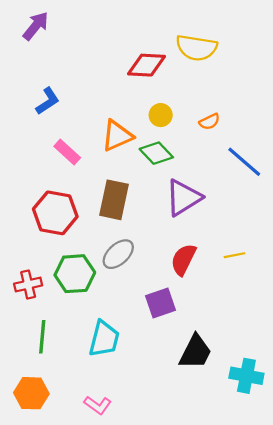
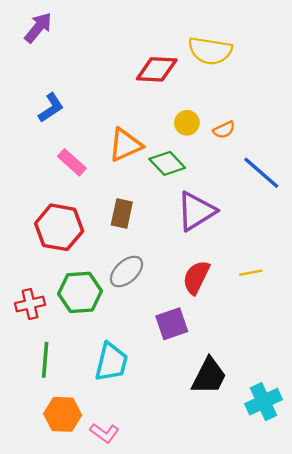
yellow circle: (161, 115) -> (187, 123), moved
brown rectangle: (114, 200) -> (122, 213), size x0.7
cyan cross: (246, 376) -> (264, 402), turned -36
orange hexagon: (31, 393) -> (63, 414), moved

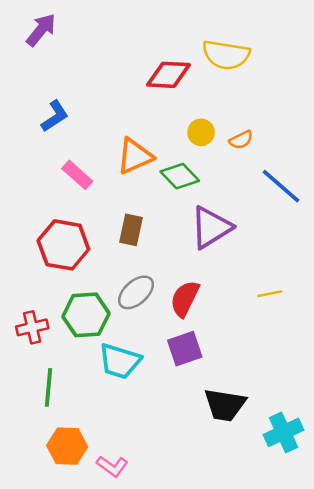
red semicircle: (196, 277) -> (185, 299), moved
cyan trapezoid: (111, 362) -> (120, 361), moved, turned 93
black trapezoid: (209, 376) -> (225, 405), turned 72

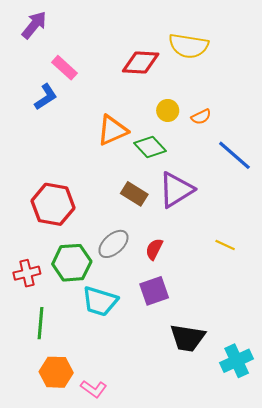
pink rectangle: (77, 175) -> (64, 68), moved
brown rectangle: (131, 230) -> (134, 194), moved, turned -70
yellow line: (270, 294) -> (225, 245), turned 36
red semicircle: (185, 299) -> (154, 249), size x0.7

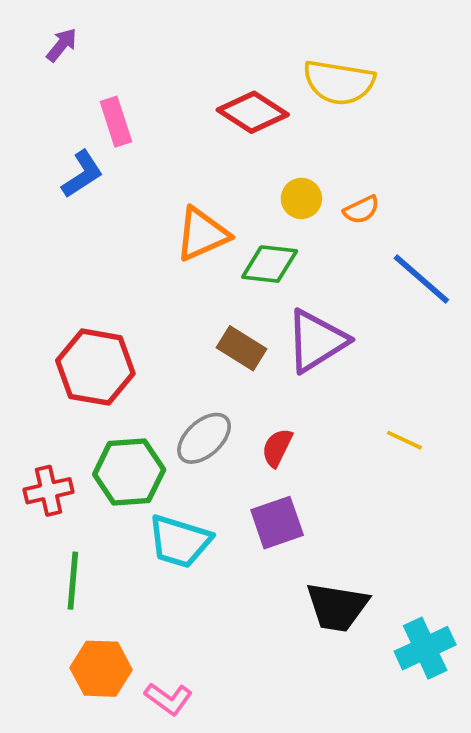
purple arrow: (34, 25) -> (62, 45), size x0.7
red diamond: (141, 63) -> (253, 112), turned 30
pink rectangle: (64, 68) -> (116, 122), turned 30
green diamond: (150, 147) -> (270, 264), turned -40

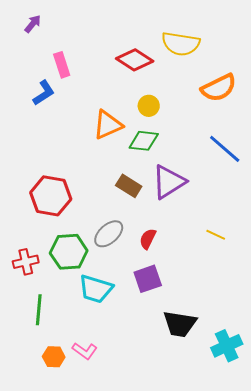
yellow circle: (301, 198) -> (149, 106), moved
orange semicircle: (361, 210) -> (219, 88), moved, size x1.8
orange hexagon: (101, 669) -> (54, 357), size x0.7
pink L-shape: (168, 699) -> (85, 351), moved

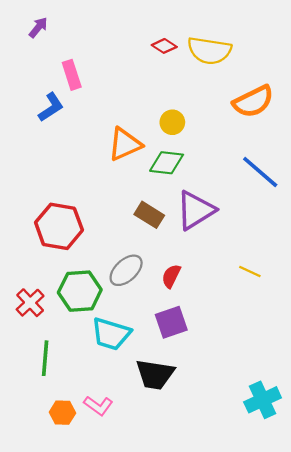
red diamond: (135, 60) -> (164, 46), moved, size x0.6
red cross: (26, 262) -> (30, 303), turned -30
black trapezoid: (180, 324) -> (155, 374), moved

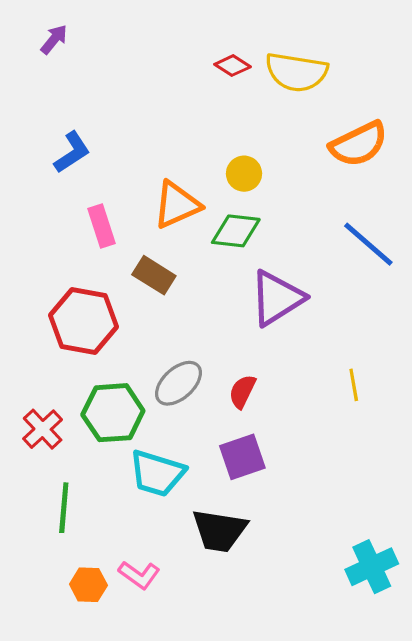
pink rectangle: (72, 75) -> (102, 226), moved
brown rectangle: (149, 215) -> (154, 275), moved
yellow line: (250, 271) -> (354, 385), turned 55

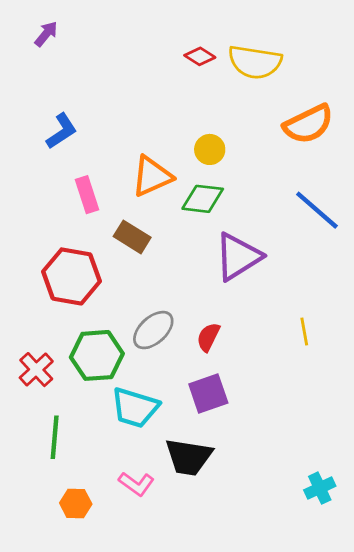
cyan cross: (372, 567) -> (320, 488), size x0.7
pink L-shape: (139, 575) -> (136, 484), moved

